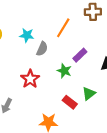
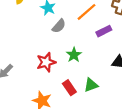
purple rectangle: (80, 55) -> (104, 31), moved
red star: (30, 79) -> (46, 62), moved

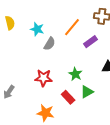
green star: (74, 55) -> (75, 74), moved
red star: (46, 62) -> (43, 78), turned 30

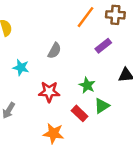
orange line: (72, 27) -> (86, 17), moved
cyan star: (37, 29) -> (21, 68), moved

